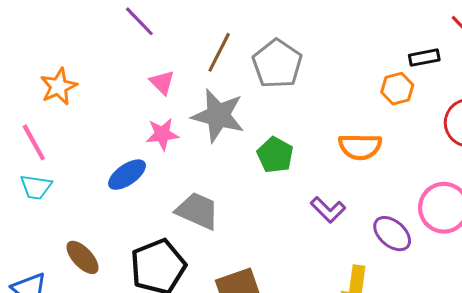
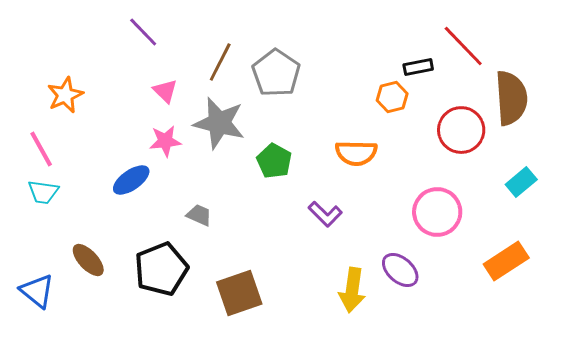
gray trapezoid: (197, 211) -> (199, 215), size x0.6
purple ellipse: (392, 234) -> (400, 270), moved

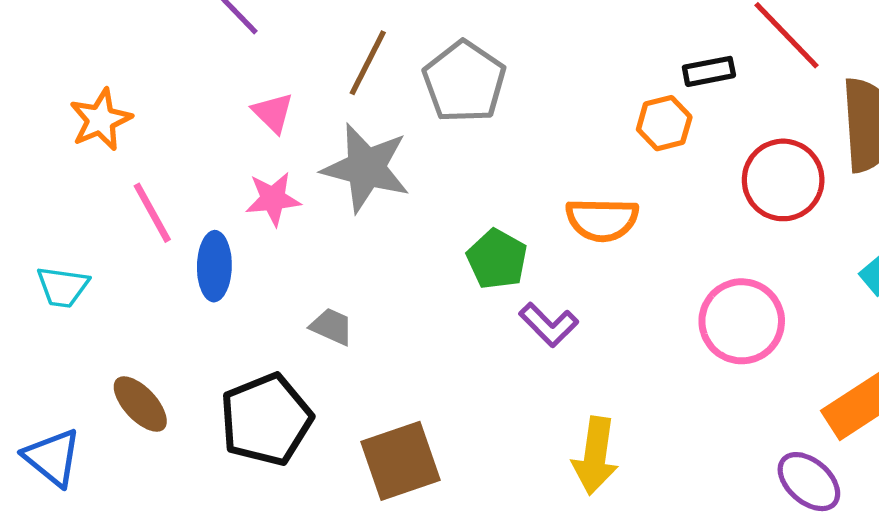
pink line: (41, 149) -> (152, 213), moved
green pentagon: (274, 161) -> (497, 259), moved
blue ellipse: (131, 180) -> (214, 266), turned -54
purple ellipse: (400, 270) -> (809, 482), moved

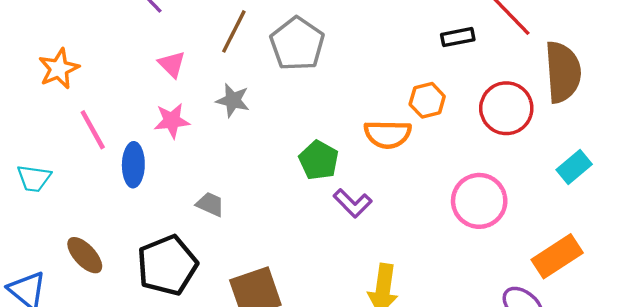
orange hexagon: (664, 123) -> (427, 100), moved
gray star: (366, 168) -> (233, 100), size x0.6

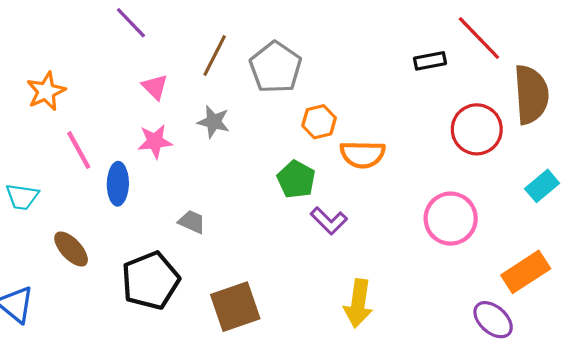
orange hexagon: (427, 100) -> (319, 122), moved
brown ellipse: (85, 255) -> (71, 249), moved

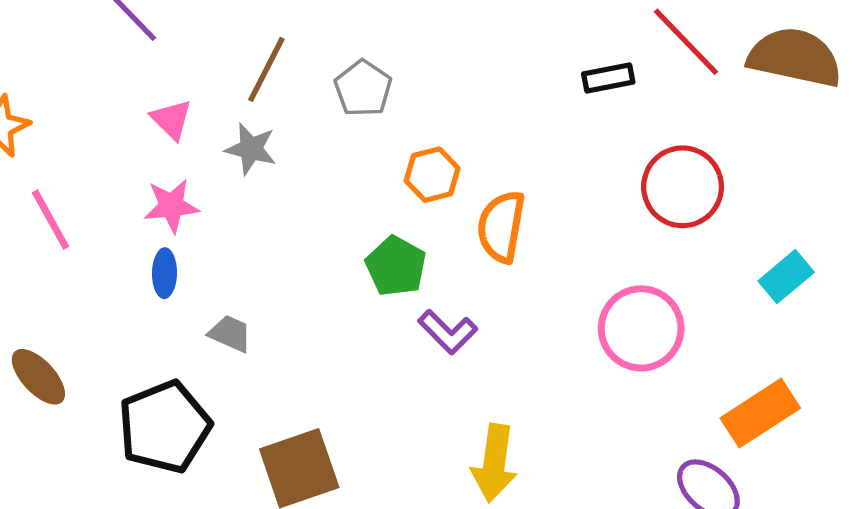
gray pentagon: (276, 67) -> (363, 88), size x0.7
brown semicircle: (531, 95) -> (795, 57), moved, turned -74
gray star: (214, 122) -> (251, 149), moved
orange semicircle: (363, 154) -> (501, 227), turned 99
blue ellipse: (118, 184) -> (164, 273), moved, size x0.7

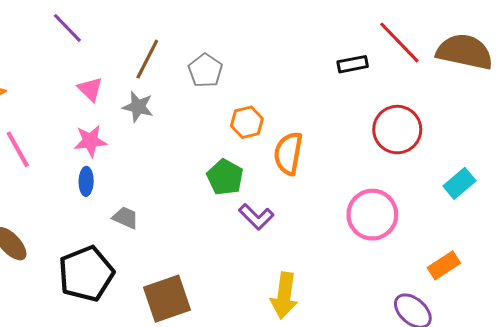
orange rectangle: (760, 413) -> (444, 265), size x0.7

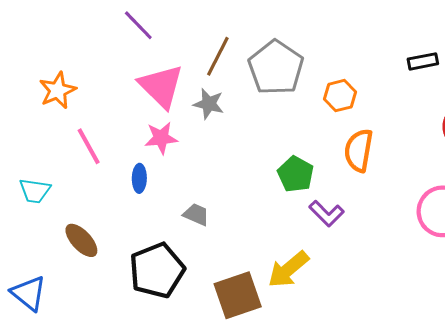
gray pentagon: (205, 70) -> (276, 68), size x1.6
pink triangle: (90, 89) -> (161, 86), size x1.8
orange hexagon: (247, 122) -> (340, 96), moved
blue ellipse: (86, 181) -> (139, 178), moved
yellow arrow: (284, 295) -> (288, 269), moved, turned 42

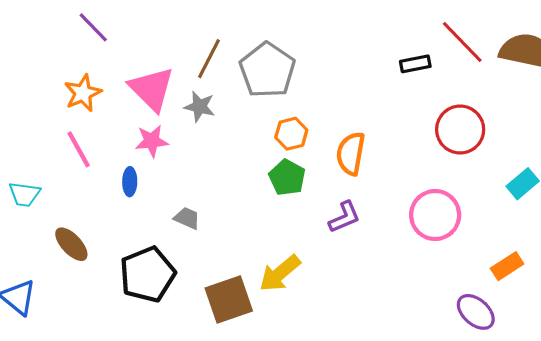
purple line: (138, 25) -> (93, 27), moved
orange star: (58, 90) -> (83, 93), moved
orange hexagon: (340, 96) -> (291, 134), moved
purple L-shape: (327, 214) -> (344, 217), moved, turned -68

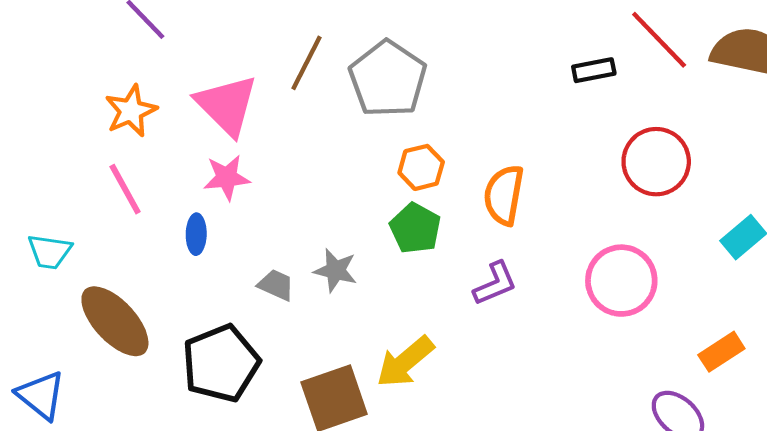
gray star: (200, 107) -> (335, 270), moved
brown ellipse: (71, 244) -> (115, 321), size x1.5

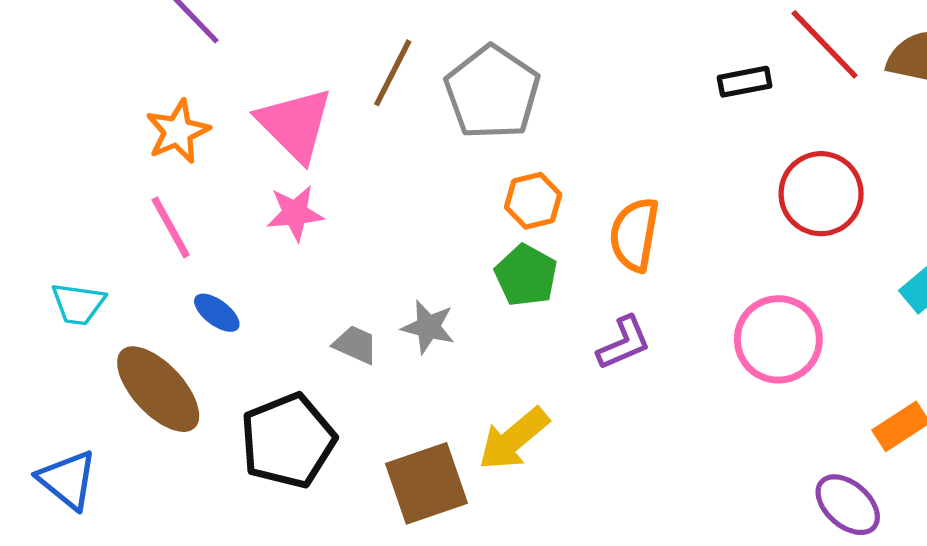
blue ellipse: (196, 234) -> (217, 313), moved, turned -54

